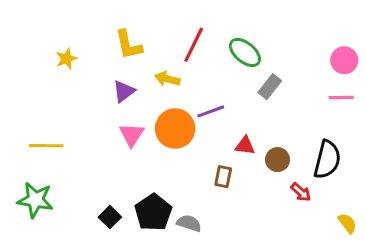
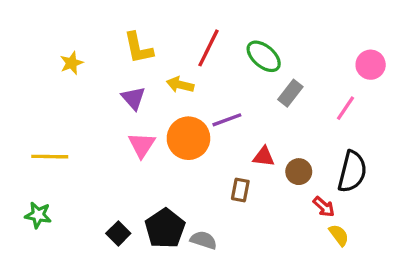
purple triangle: (124, 91) -> (133, 98), turned -35
pink line: (341, 97) -> (346, 108), moved, turned -55
green star: (35, 200) -> (38, 215), size x0.7
yellow semicircle: (347, 223) -> (339, 235), moved

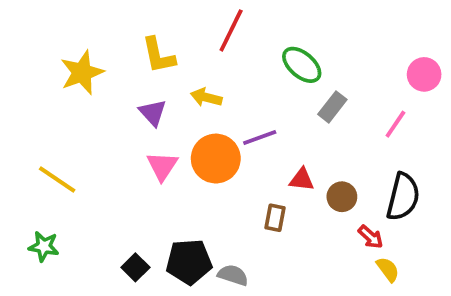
red line: (209, 48) -> (231, 30), moved
yellow star: (72, 63) -> (82, 73), size x1.6
yellow line: (50, 157) -> (57, 180), turned 33
black pentagon: (165, 228) -> (189, 262), turned 30

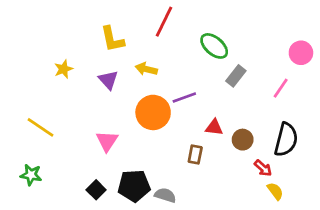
yellow star: (82, 73) -> (64, 69), moved, size x0.6
pink triangle: (162, 166) -> (107, 141), moved

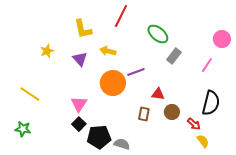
brown circle: (243, 140) -> (172, 112), moved
black square: (96, 190) -> (79, 124), moved

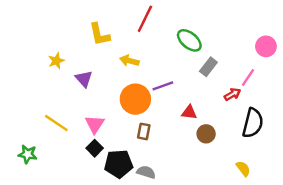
purple triangle: (80, 59) -> (84, 79), moved
yellow line: (30, 94) -> (56, 123), moved
brown rectangle: (144, 114) -> (144, 131), moved
red arrow: (194, 124) -> (232, 94), moved, turned -72

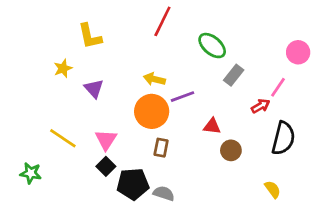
yellow L-shape: (99, 34) -> (90, 36), moved
yellow arrow: (129, 61) -> (154, 79), moved

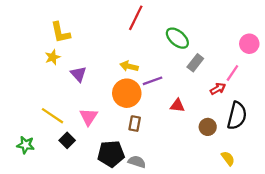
yellow L-shape: (90, 36) -> (60, 32), moved
brown circle: (231, 150) -> (208, 127), moved
black square: (106, 166) -> (67, 140), moved

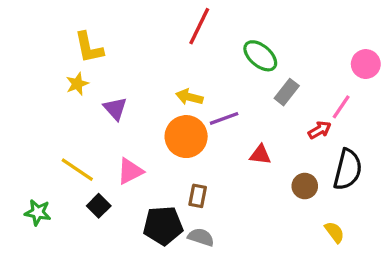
pink triangle: (89, 117) -> (130, 171), turned 30
brown rectangle: (135, 124) -> (198, 196), moved

